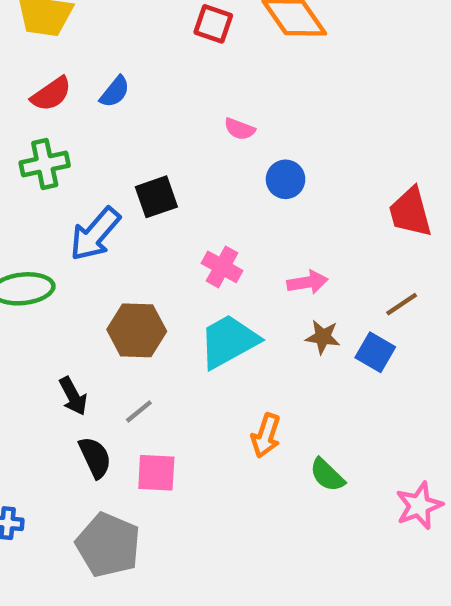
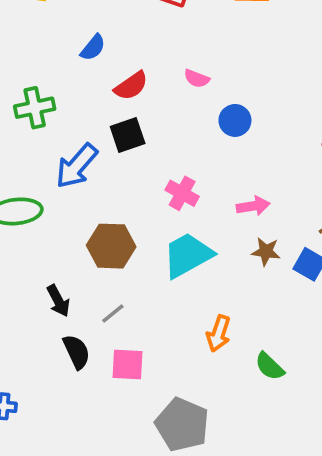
red semicircle: (51, 94) -> (131, 86), moved
gray pentagon: (108, 545) -> (182, 425), moved

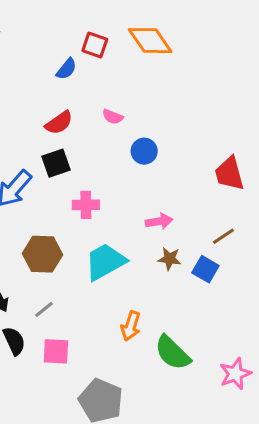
blue semicircle: (93, 48) -> (66, 69), moved
pink cross: (182, 193) -> (86, 205), moved, turned -30
green semicircle: (270, 366) -> (173, 353), size x1.5

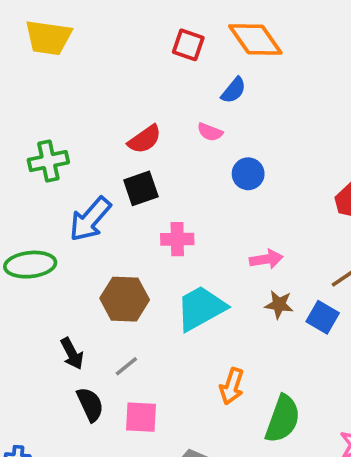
blue semicircle: (66, 69) -> (234, 90), moved
green semicircle: (173, 353) -> (283, 419), turned -114

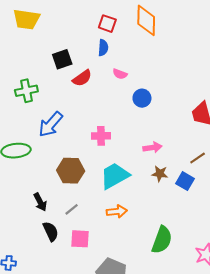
orange diamond: (255, 39) -> (146, 20), turned 36
blue semicircle: (234, 90) -> (103, 48), moved, turned -35
black square: (141, 188) -> (62, 59), moved
orange arrow: (232, 386) -> (117, 211), moved, turned -114

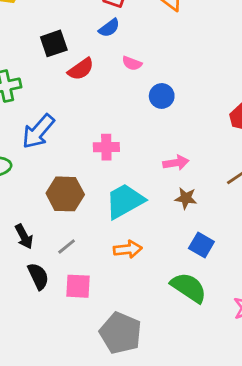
blue semicircle: (103, 48) -> (109, 28), turned 49
blue square: (185, 181) -> (201, 245), moved
green semicircle: (162, 240) -> (189, 288), turned -76

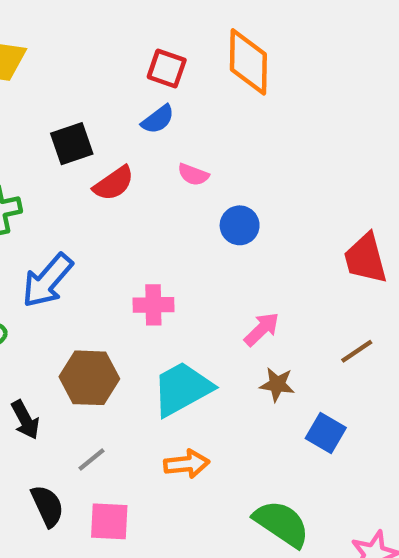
pink arrow: (176, 163) -> (262, 329), turned -35
black arrow: (24, 237) -> (25, 420), moved
blue square: (201, 245) -> (326, 433), moved

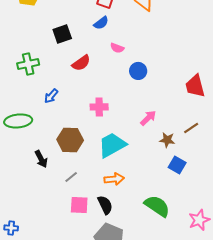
red semicircle: (114, 183) -> (81, 63), moved
blue arrow: (47, 281) -> (51, 96), size x0.6
brown star: (277, 384) -> (167, 140), moved
black semicircle: (47, 506) -> (105, 205), moved

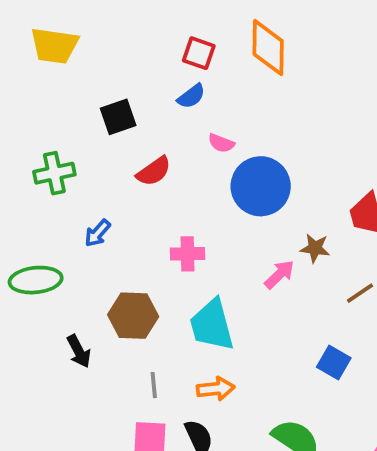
blue circle: (138, 71) -> (261, 186), size x1.8
brown star: (167, 140) -> (315, 248), moved
cyan trapezoid: (112, 145) -> (212, 325), turned -76
gray line: (71, 177) -> (154, 385), moved, turned -56

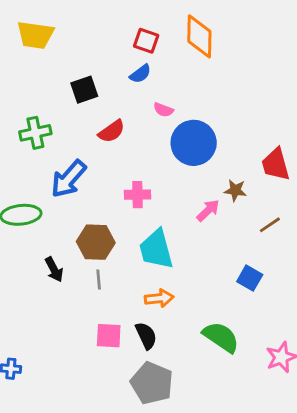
blue arrow: (98, 233) -> (68, 179), size x1.8
gray line: (154, 385) -> (99, 280), moved

